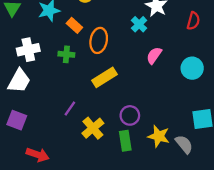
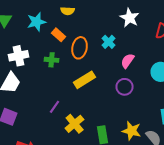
cyan cross: (139, 24) -> (109, 42), moved
purple circle: (130, 115) -> (125, 87), moved

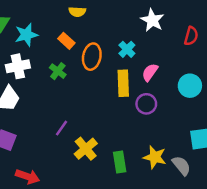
cyan star: (37, 22) -> (26, 35), moved
green cross: (52, 60) -> (58, 71), turned 32
yellow rectangle: (85, 80) -> (123, 83), moved, turned -60

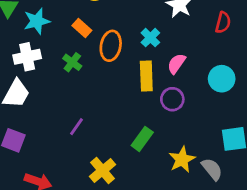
yellow cross: (86, 149) -> (102, 170), moved
yellow star: (155, 157) -> (182, 159), turned 30
green rectangle: (120, 162) -> (142, 139), moved, turned 45

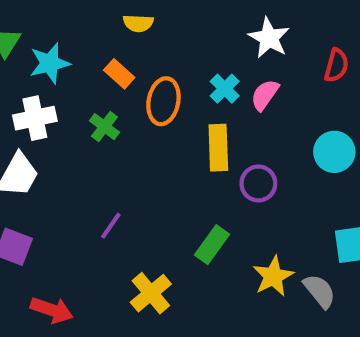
pink semicircle: (176, 64) -> (265, 95), moved

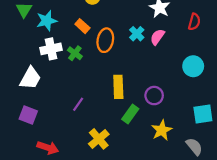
white cross: (35, 118) -> (51, 49), moved
yellow rectangle: (218, 148) -> (118, 87), moved
purple circle: (258, 183) -> (154, 96), moved
gray semicircle: (320, 291) -> (194, 147), moved

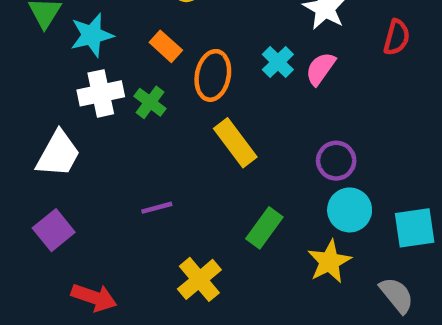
cyan circle: (193, 66) -> (350, 210), moved
yellow rectangle: (118, 87) -> (235, 143), moved, turned -35
purple circle: (154, 96) -> (336, 161), moved
purple line: (78, 104) -> (157, 208), turned 40
purple square: (28, 115) -> (54, 230), turned 30

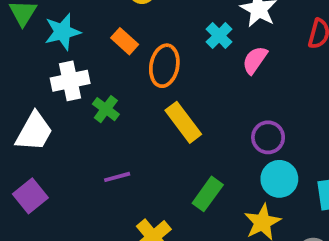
cyan cross: (278, 62) -> (219, 36), moved
green cross: (150, 102) -> (106, 109), moved

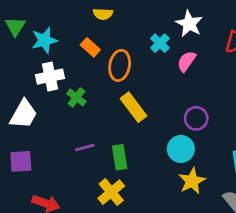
cyan circle: (279, 179) -> (181, 149), moved
green rectangle: (208, 194) -> (120, 157), moved, turned -45
purple square: (30, 196) -> (21, 161), turned 35

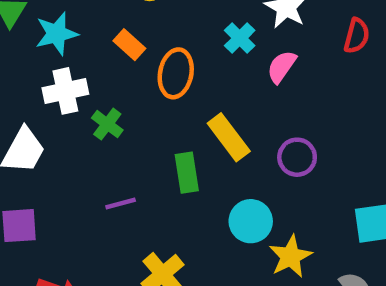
yellow rectangle: (134, 107) -> (229, 137), moved
cyan circle: (181, 149) -> (251, 221), moved
green rectangle: (120, 157) -> (187, 173), moved

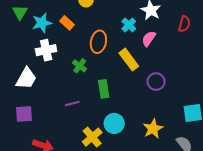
orange rectangle: (129, 45) -> (67, 23), moved
green cross: (107, 124) -> (80, 66), moved
yellow rectangle: (229, 137) -> (129, 60), moved
cyan circle: (251, 221) -> (114, 123), moved

